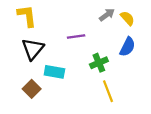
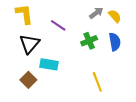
purple line: (76, 36) -> (58, 25), moved, turned 42
blue semicircle: (127, 47) -> (115, 42), turned -36
green cross: (99, 63) -> (89, 41), moved

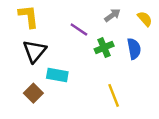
yellow semicircle: (115, 16) -> (145, 19), moved
purple line: (58, 25) -> (79, 30), moved

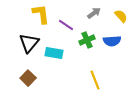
yellow L-shape: (29, 16) -> (41, 14), moved
blue semicircle: (134, 49) -> (112, 41), turned 96
cyan rectangle: (57, 75) -> (54, 53), moved

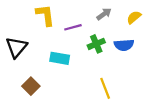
yellow semicircle: (121, 16) -> (134, 17), turned -88
purple line: (66, 25) -> (73, 27), turned -49
black triangle: (29, 43) -> (16, 47), moved

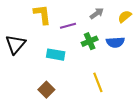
brown square: (31, 86) -> (46, 90), moved

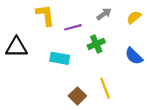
blue semicircle: (115, 42) -> (134, 56), moved, turned 48
black triangle: (15, 44) -> (16, 47), turned 50
brown square: (46, 90) -> (77, 96), moved

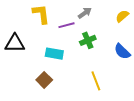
gray arrow: (104, 14) -> (85, 13), moved
brown square: (77, 96) -> (44, 80), moved

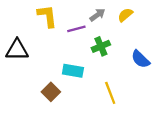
yellow semicircle: (122, 16) -> (125, 15), moved
cyan rectangle: (54, 54) -> (73, 71), moved

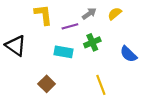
black triangle: (17, 50) -> (16, 46), turned 35
cyan rectangle: (73, 71) -> (64, 52), moved

